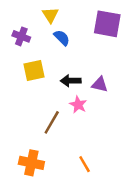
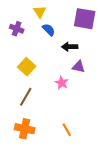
yellow square: (34, 71) -> (27, 67), moved, turned -36
black arrow: (71, 81) -> (70, 47), moved
brown line: (52, 122) -> (26, 97), moved

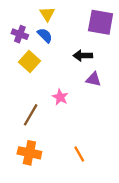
blue semicircle: (49, 30) -> (45, 35), moved
yellow square: (27, 67) -> (29, 61), moved
pink star: (62, 83) -> (60, 97), moved

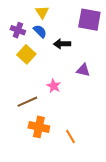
black arrow: (83, 56) -> (62, 44), moved
brown line: (31, 115) -> (27, 102), turned 36
orange cross: (29, 153) -> (39, 127), moved

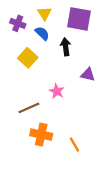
purple square: (89, 20) -> (79, 19), moved
purple cross: (18, 30) -> (18, 23), moved
black arrow: (62, 44) -> (66, 47), turned 84

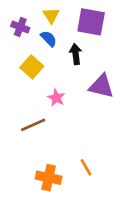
purple triangle: (88, 75) -> (101, 86), size x1.5
pink star: (57, 91) -> (56, 98), moved
orange cross: (41, 135) -> (49, 178), moved

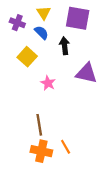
brown line: (33, 125) -> (39, 125), moved, turned -75
orange line: (86, 167) -> (66, 147), moved

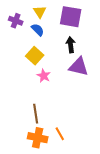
black arrow: (64, 46) -> (71, 45), moved
yellow square: (27, 57) -> (35, 56), moved

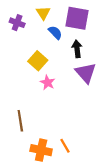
blue semicircle: (38, 30) -> (55, 32), moved
purple triangle: (79, 67) -> (86, 73), turned 35
brown line: (36, 114) -> (20, 121), moved

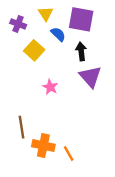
yellow square: (38, 61) -> (34, 50), moved
orange cross: (41, 150) -> (43, 145), moved

